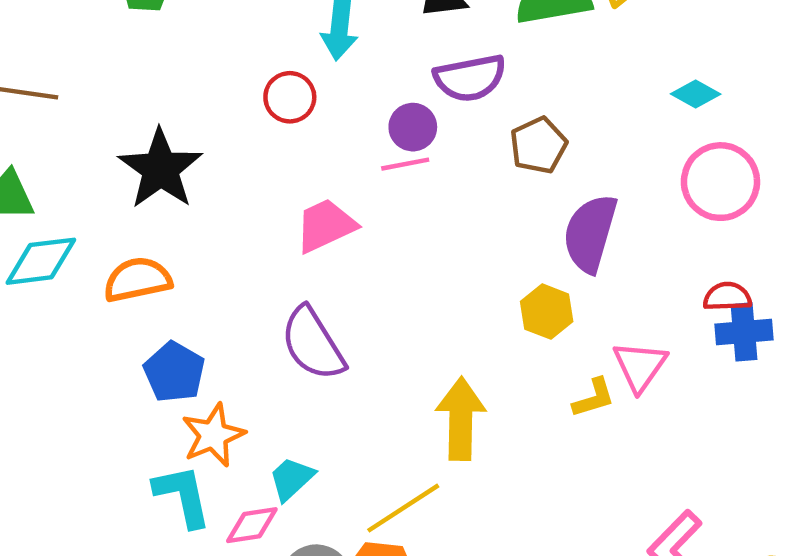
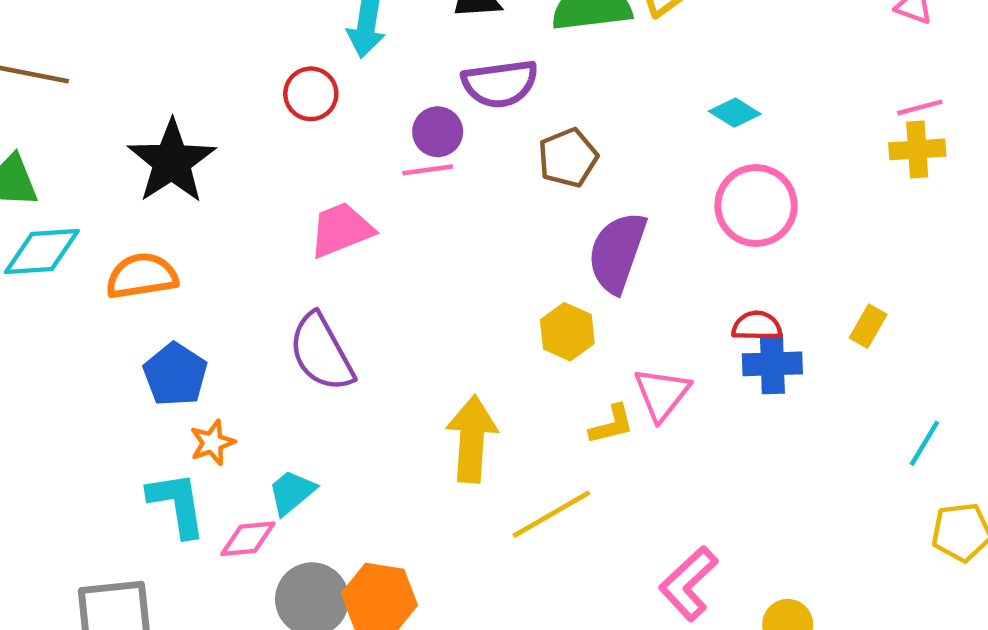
orange star: (213, 435) -> (212, 443), size x0.7
yellow line: (403, 508) -> (551, 514), moved

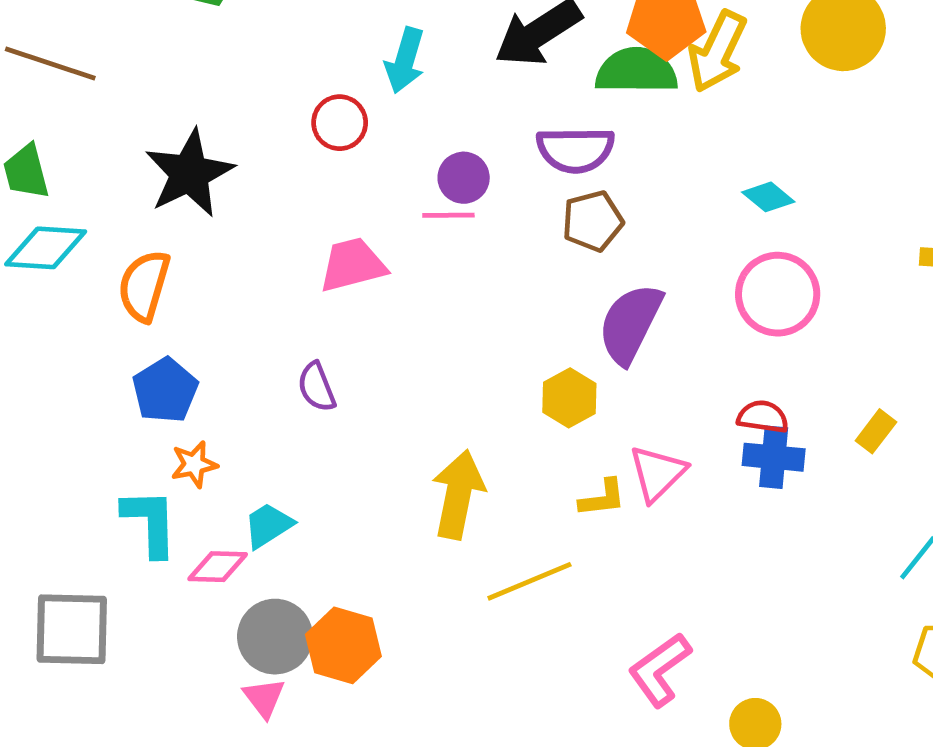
purple semicircle: (500, 84) -> (575, 150), moved
orange semicircle: (142, 276) -> (144, 286), turned -72
purple semicircle: (321, 352) -> (317, 387), size x0.6

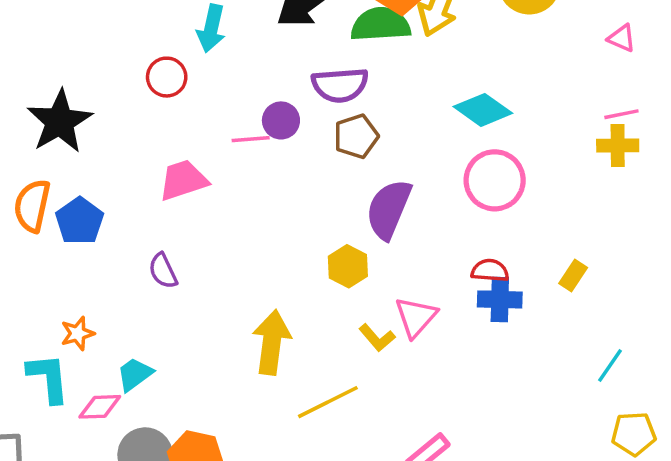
purple circle: (464, 178) -> (281, 120), moved
cyan diamond: (768, 197) -> (483, 110), size x1.5
blue pentagon: (165, 390) -> (80, 221), moved
yellow L-shape: (602, 498) -> (377, 338), turned 60

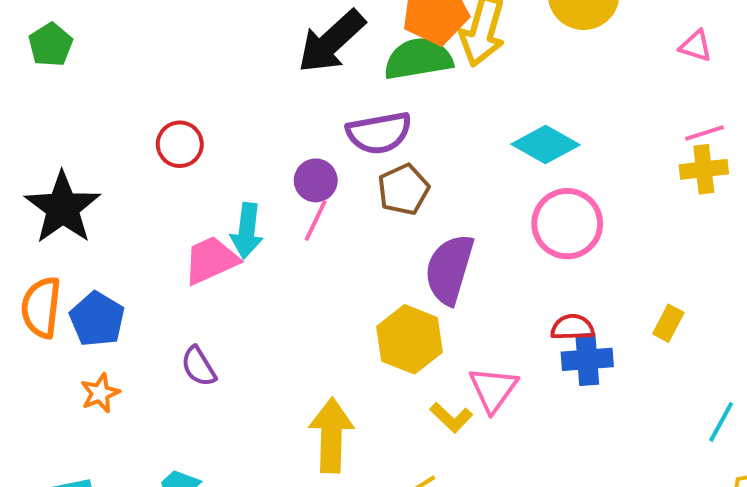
cyan arrow: (211, 28) -> (247, 231), moved
pink line: (251, 139) -> (316, 221), moved, turned -54
yellow hexagon: (348, 266) -> (410, 339), size x1.4
orange star: (78, 333) -> (100, 393), moved

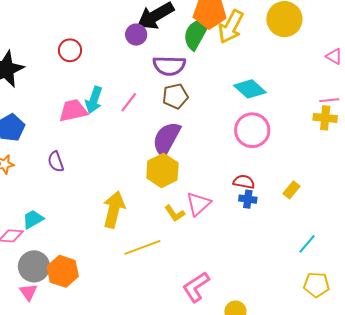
green semicircle: (418, 59) -> (196, 33), turned -64
purple circle: (316, 180) -> (136, 35), moved
purple semicircle: (449, 269) -> (166, 139), moved
blue cross: (587, 359) -> (248, 199), size x0.7

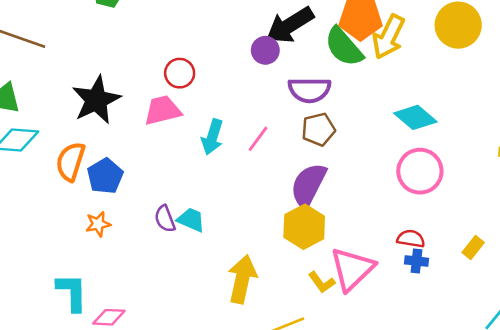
green semicircle: (196, 33) -> (344, 47), turned -68
pink trapezoid: (73, 111) -> (162, 110), moved
pink triangle: (198, 204) -> (352, 269), size x1.4
cyan trapezoid: (33, 219) -> (191, 220), moved, turned 55

